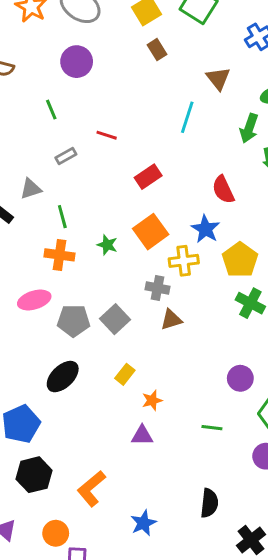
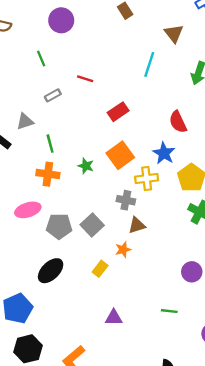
orange star: (152, 400) -> (123, 250), moved

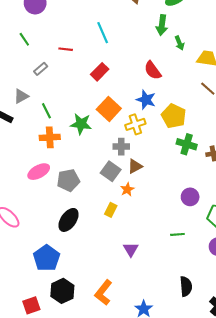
cyan line: (149, 64) -> (103, 33), moved, turned -30
green star: (86, 166) -> (81, 124), size x1.5
gray square: (92, 225) -> (111, 171), moved
purple triangle: (114, 317) -> (131, 249), turned -49

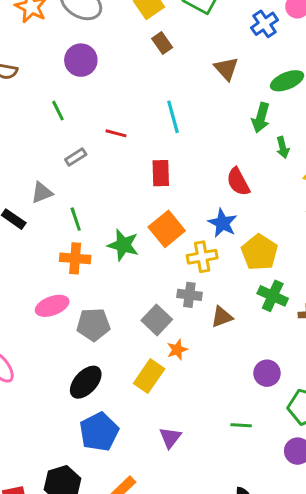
red rectangle: (100, 72) -> (161, 173), turned -54
gray cross: (121, 147) -> (189, 295), moved
brown triangle: (135, 166) -> (222, 317), moved
yellow rectangle: (111, 210) -> (149, 376), size x1.5
blue pentagon: (47, 258) -> (99, 432), moved

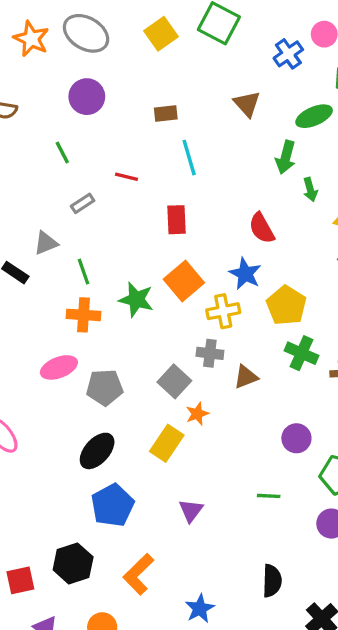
brown rectangle: (162, 43) -> (166, 114), moved, turned -60

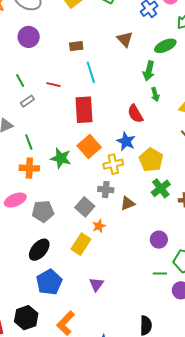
green line: (62, 152) -> (20, 80), moved
green arrow: (310, 190) -> (155, 95), moved
red rectangle: (176, 220) -> (84, 110), size x1.5
green cross: (302, 353) -> (161, 188), turned 30
green line: (269, 496) -> (160, 274), moved

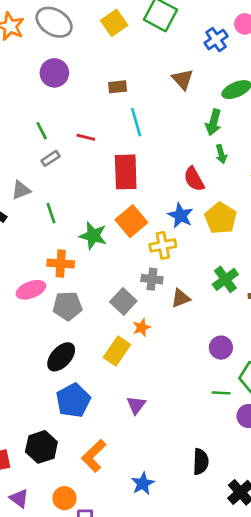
yellow pentagon: (151, 160) -> (221, 218), moved
orange cross: (29, 168) -> (61, 263), moved

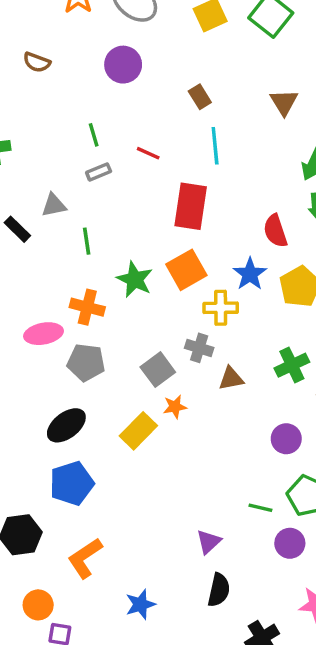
brown rectangle: (118, 87) -> (200, 97), turned 54
purple circle: (221, 348) -> (286, 439), moved
purple triangle: (136, 405) -> (209, 542), moved

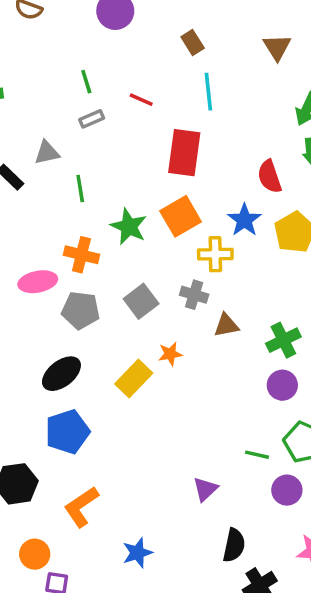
green cross: (292, 365) -> (283, 340), moved
gray square: (158, 370) -> (141, 301), moved
black semicircle: (219, 590) -> (234, 545), moved

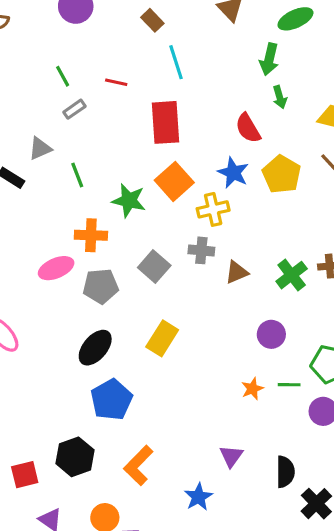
orange star: (170, 354) -> (252, 389), moved
purple circle: (282, 385) -> (271, 334), moved
purple triangle: (205, 489) -> (231, 456), moved

